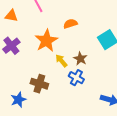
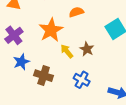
blue cross: (76, 78) -> (82, 80), moved
blue star: (18, 100) -> (21, 62), moved

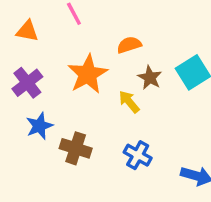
brown star: (87, 49) -> (150, 78), moved
yellow arrow: (67, 51) -> (129, 102), moved

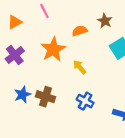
orange triangle: (27, 31) -> (15, 22), turned -40
brown star: (150, 78) -> (105, 21), moved
blue star: (39, 126) -> (22, 94), moved

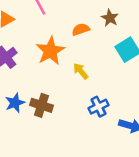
blue cross: (85, 101) -> (98, 107), moved, turned 35

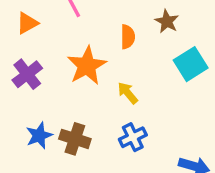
orange semicircle: (81, 29) -> (128, 37), turned 108
blue cross: (98, 107) -> (133, 137), moved

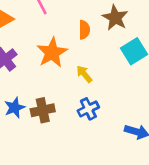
brown star: (167, 21) -> (115, 18), size x1.4
brown cross: (75, 139) -> (43, 110), turned -30

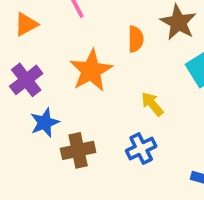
yellow arrow: (84, 74) -> (152, 104), moved
blue star: (15, 108) -> (45, 123), moved

